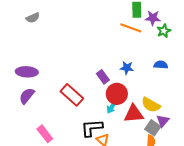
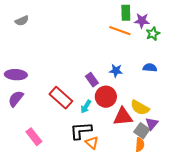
cyan arrow: (112, 107) -> (86, 107), moved

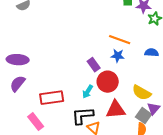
orange line: (120, 31) -> (120, 40), moved
red rectangle: (61, 98) -> (52, 98), moved, turned -50
red triangle: (123, 117) -> (116, 110), moved

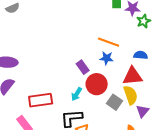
yellow semicircle: (142, 93) -> (131, 95), turned -138
red triangle: (116, 110) -> (133, 76), moved
gray square: (144, 116) -> (115, 102), moved

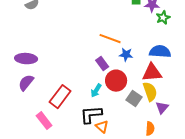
orange line: (109, 42) -> (110, 39), moved
blue semicircle: (141, 55) -> (160, 52), size x1.5
red rectangle: (41, 100) -> (60, 97), turned -45

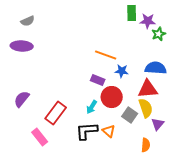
purple ellipse: (26, 59) -> (22, 46), moved
purple rectangle: (102, 64) -> (98, 80), turned -32
orange triangle: (102, 127) -> (109, 131), moved

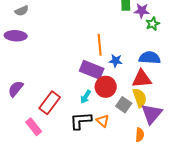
orange line: (106, 55) -> (100, 45), turned 65
purple rectangle: (98, 80) -> (92, 70), size x1.6
purple triangle: (158, 124) -> (152, 114), size x1.6

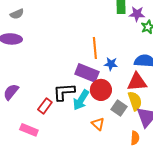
cyan arrow: (86, 97) -> (81, 100), size x1.5
red rectangle: (50, 103) -> (45, 106), size x0.7
black L-shape: (81, 121) -> (64, 92), moved
pink rectangle: (34, 127) -> (29, 130), turned -30

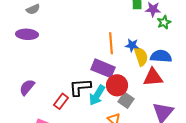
blue star: (111, 64) -> (132, 45), moved
yellow semicircle: (135, 101) -> (141, 56), moved
gray square: (119, 108) -> (126, 100), moved

